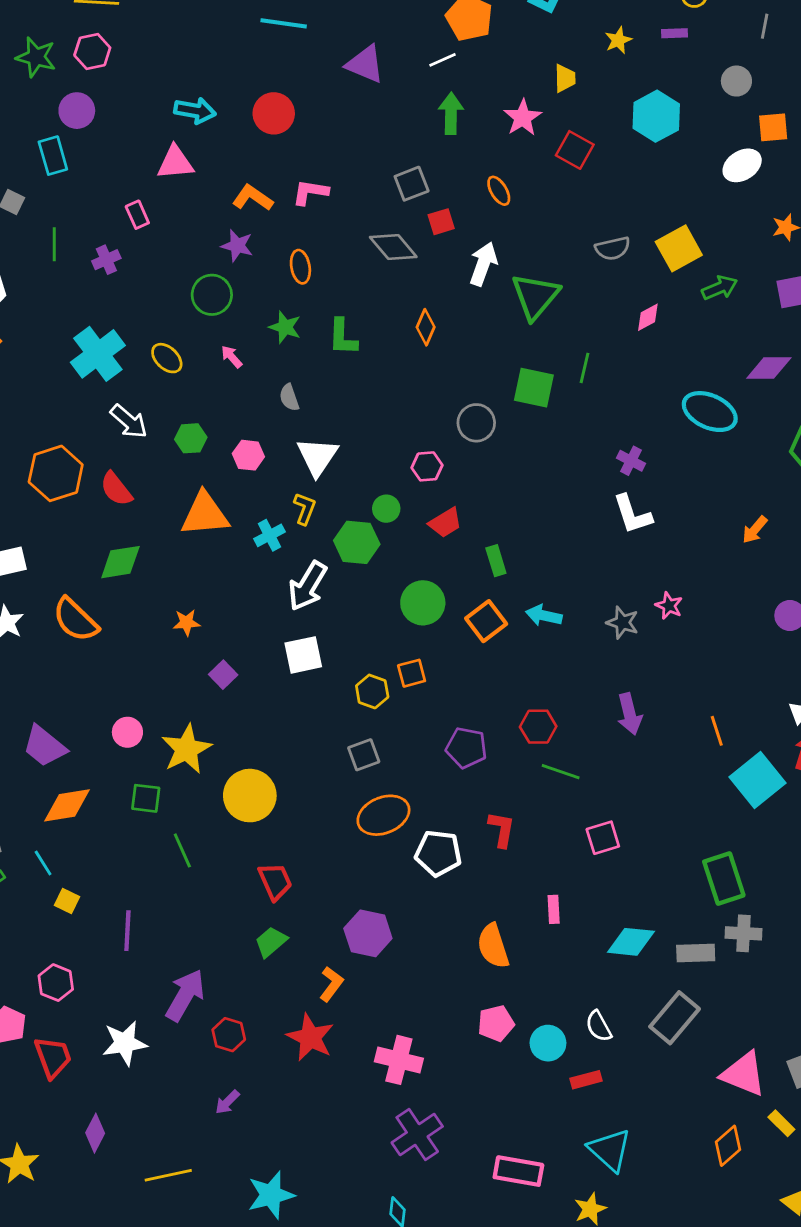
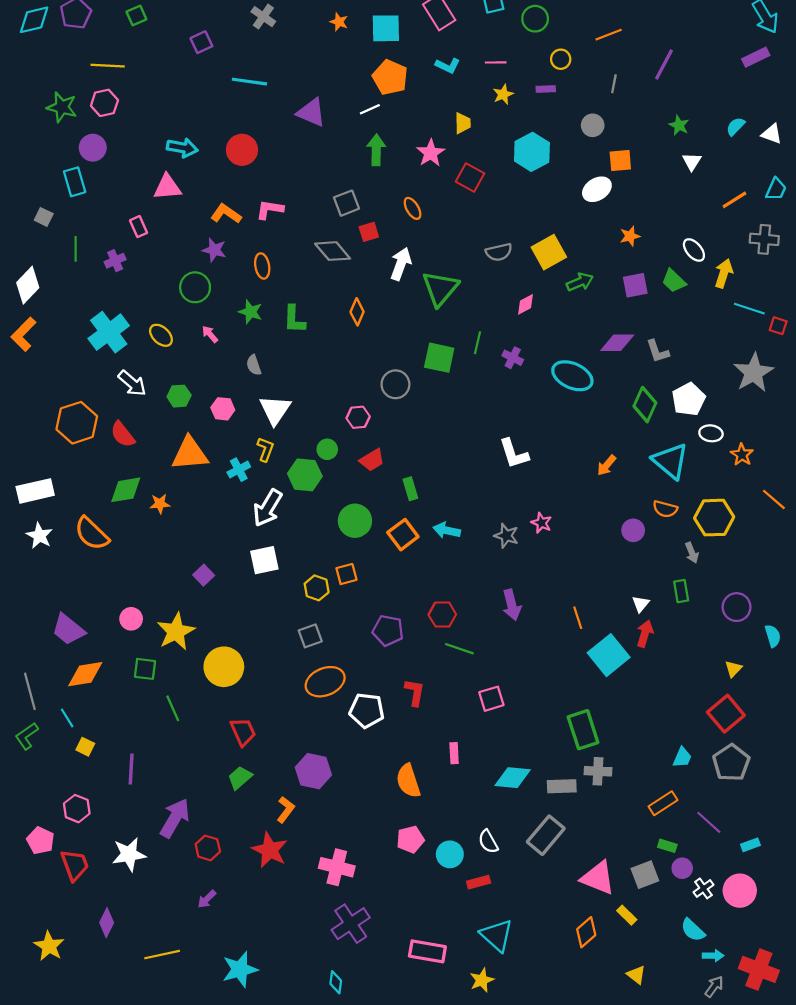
purple cross: (631, 461) -> (513, 358), moved
orange star: (187, 623) -> (160, 504), moved

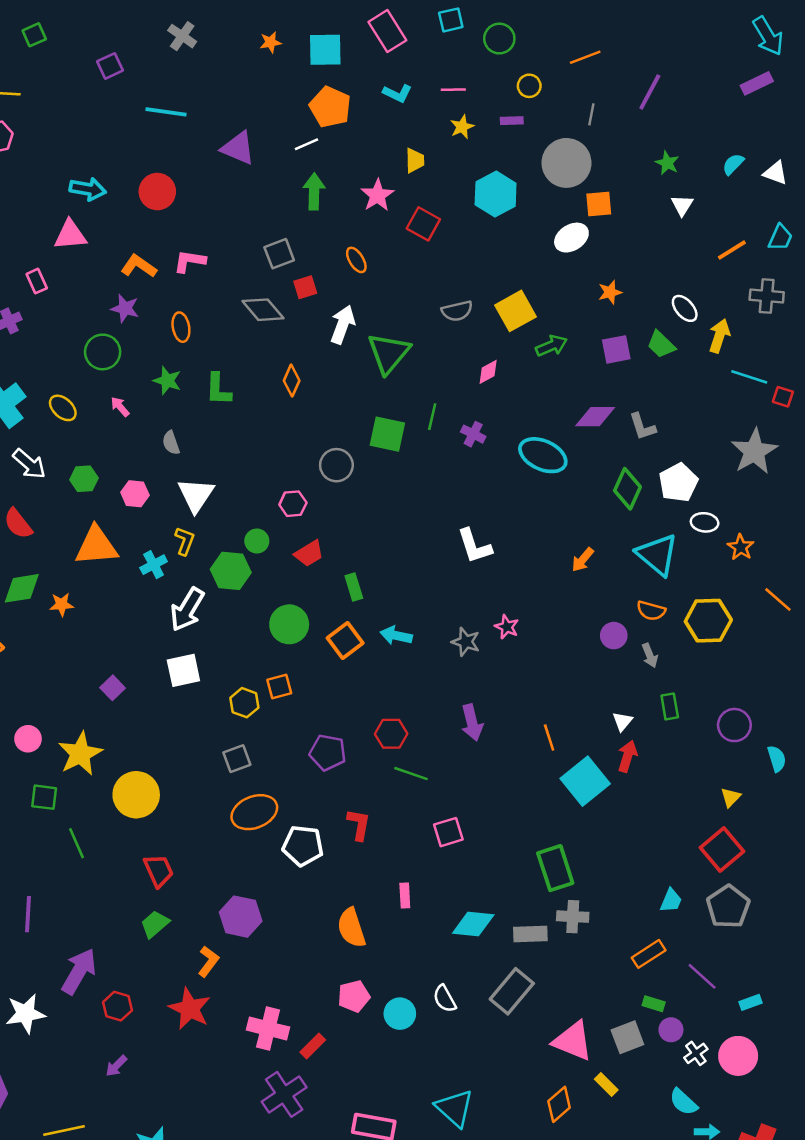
orange star: (339, 22) -> (270, 42), turned -30
gray circle: (593, 125) -> (566, 163), size x1.8
gray arrow: (692, 553) -> (650, 655), moved
red rectangle: (479, 882) -> (313, 1046), moved, turned -30

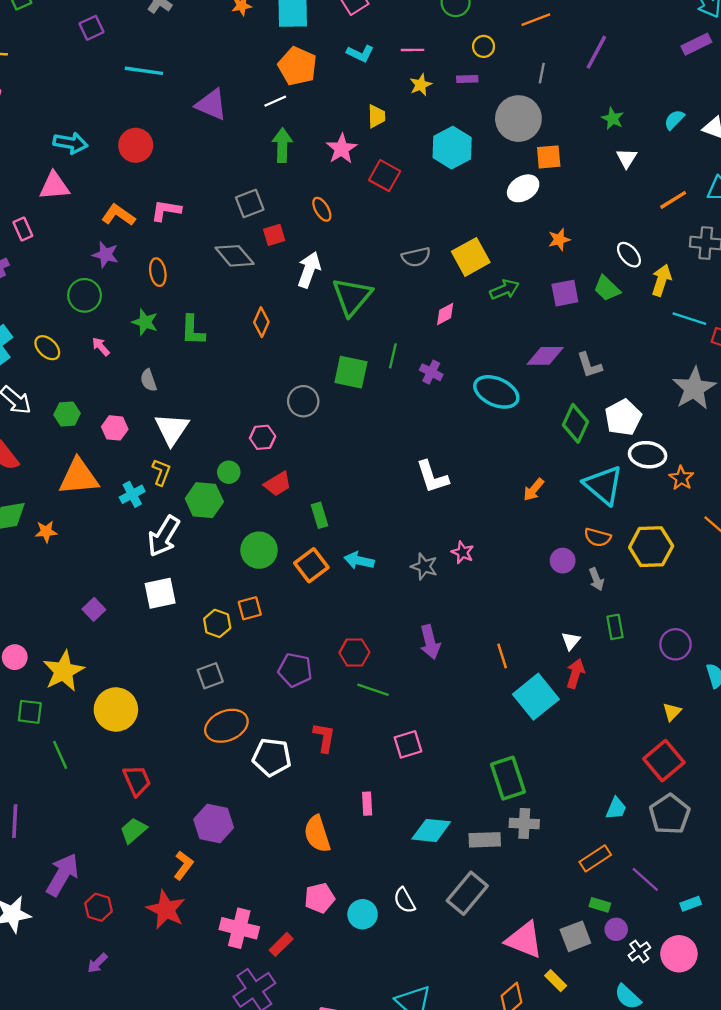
white ellipse: (705, 522) -> (648, 455), size x1.4

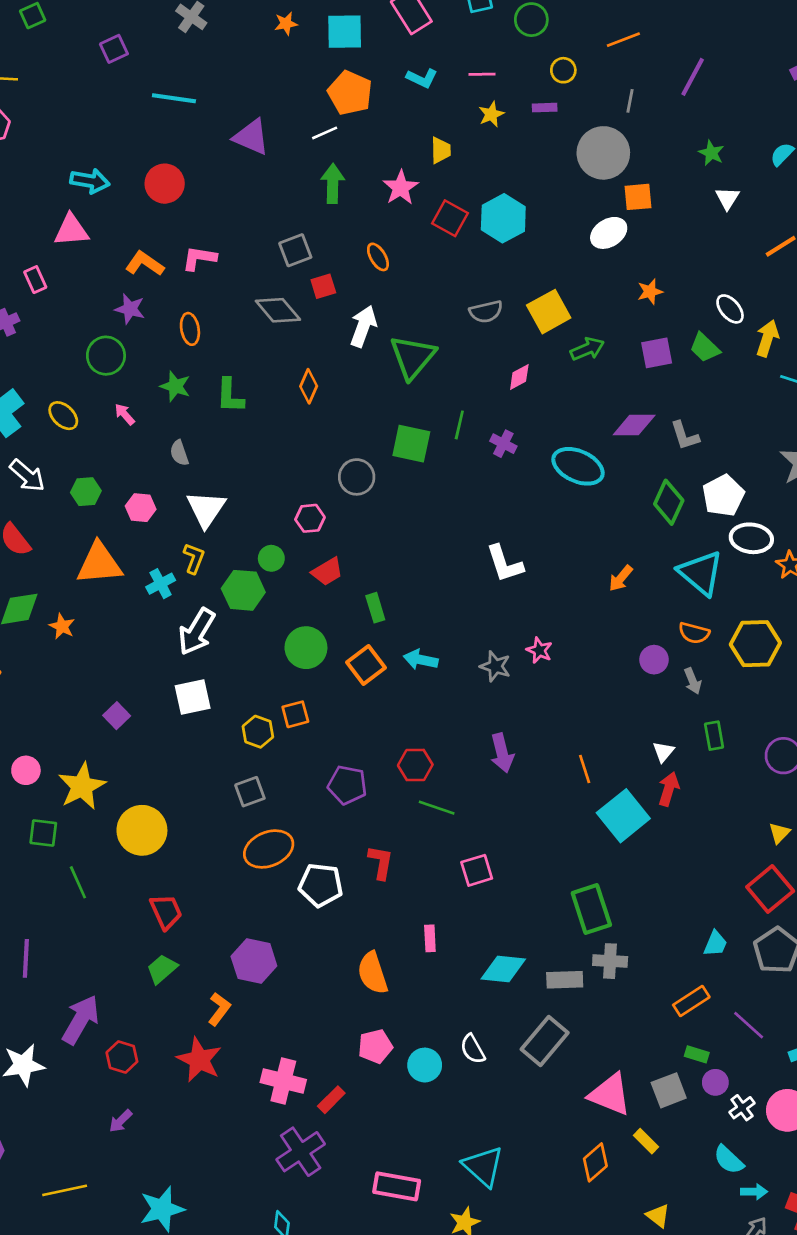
cyan hexagon: (452, 148) -> (503, 218), moved
orange star: (46, 532) -> (62, 626), turned 30

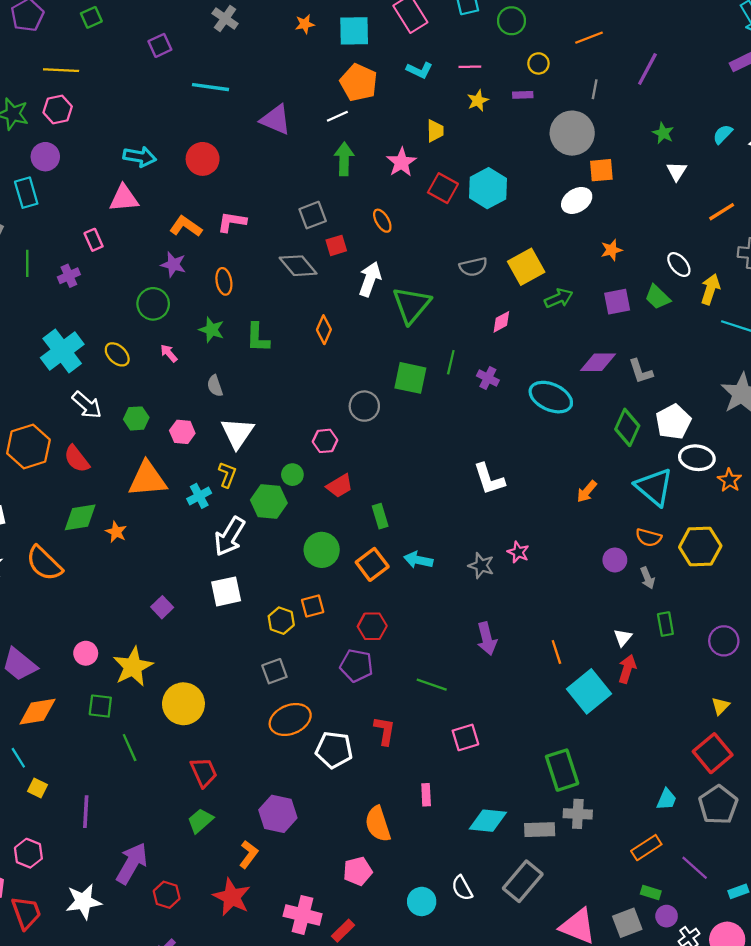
red hexagon: (415, 765) -> (372, 626), moved
pink pentagon: (375, 1046) -> (358, 871), moved

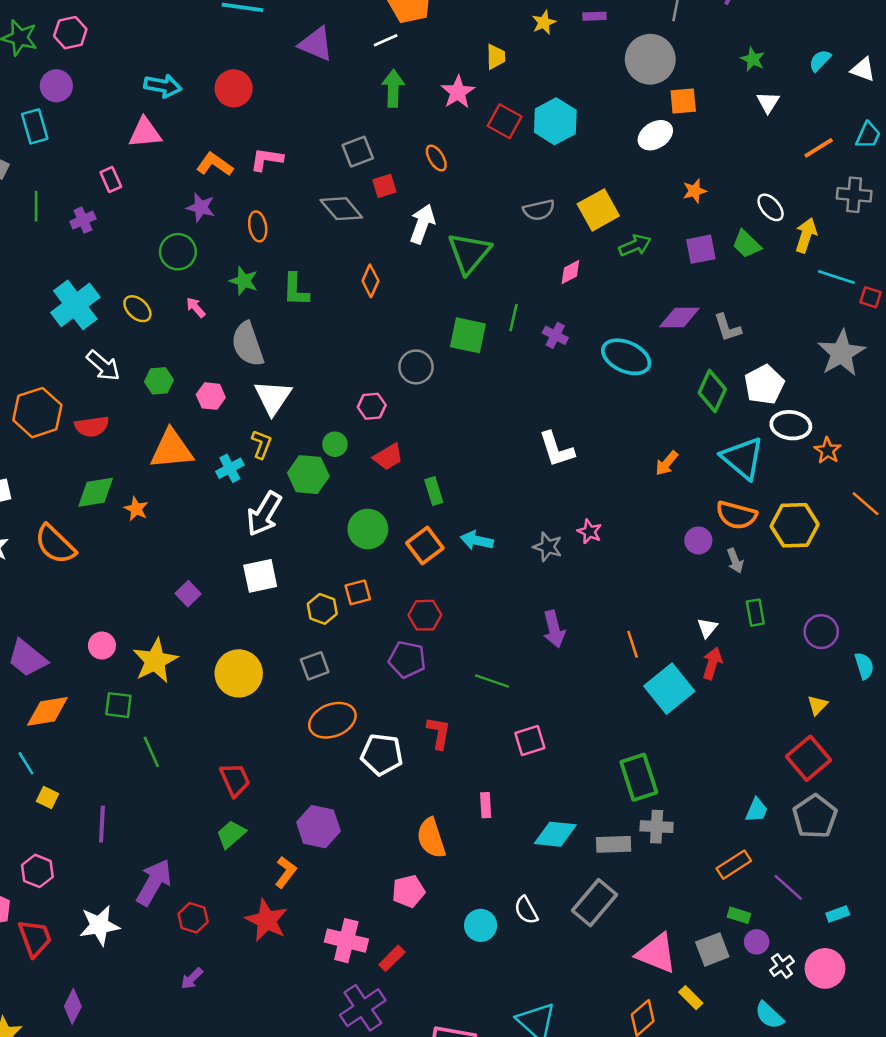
gray semicircle: (215, 386) -> (248, 344), size x1.8
red semicircle: (77, 459) -> (92, 426), turned -60
orange semicircle: (649, 538) -> (736, 515), size x1.4
yellow circle: (183, 704) -> (239, 673), moved

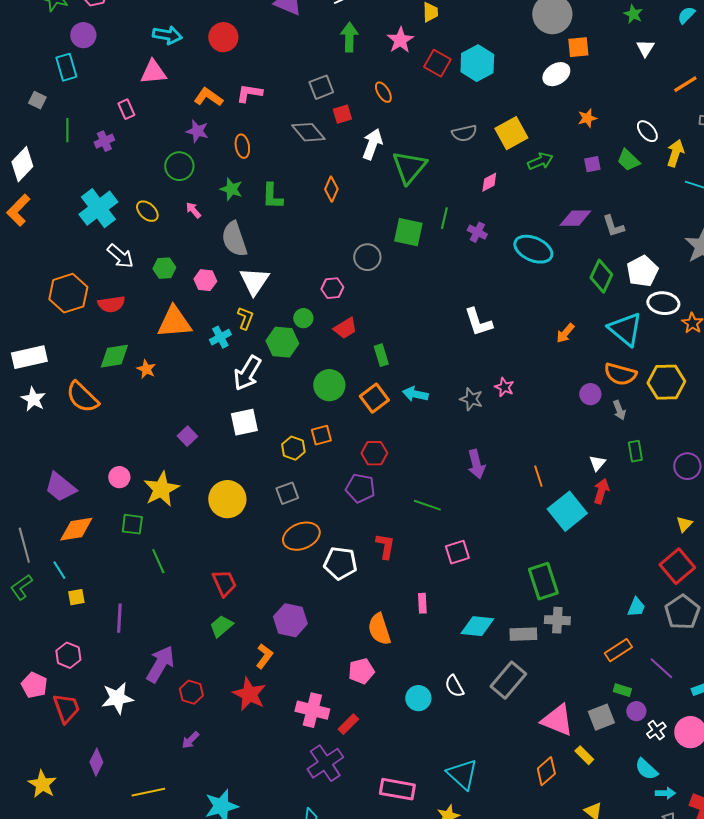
purple square: (701, 249) -> (592, 164), size x0.7
yellow square: (47, 797) -> (76, 597), turned -36

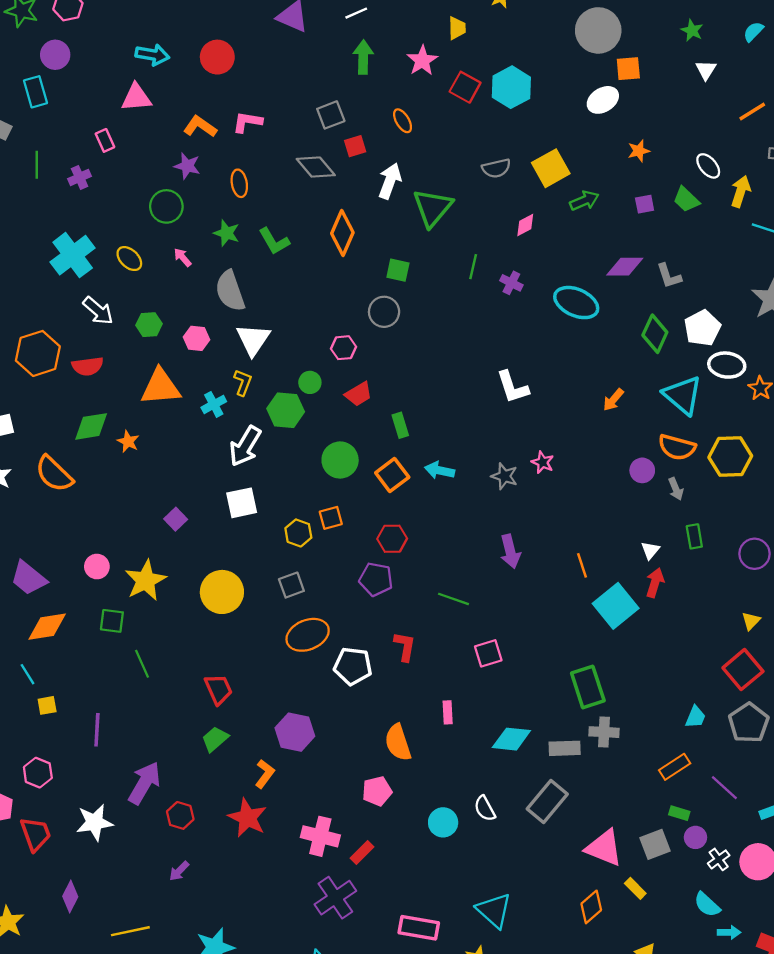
orange diamond: (331, 189) -> (342, 233), size x1.5
green L-shape: (272, 196) -> (274, 241), turned -32
green square: (408, 232) -> (398, 270), moved, size x0.7

